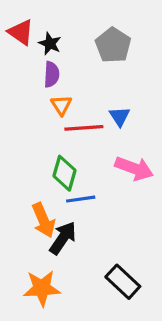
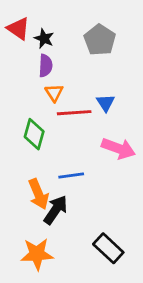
green diamond: (64, 173) -> (34, 134), moved

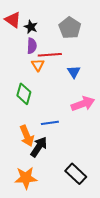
red line: (74, 113) -> (50, 55), moved
pink arrow: (118, 148) -> (83, 104), turned -40

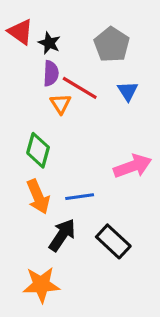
red line: (50, 55) -> (80, 88), turned 35
blue triangle: (74, 72) -> (128, 91), moved
orange arrow: (27, 136) -> (38, 197), moved
black rectangle: (76, 174) -> (113, 241), moved

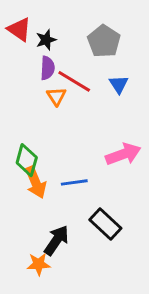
black star: (49, 43) -> (46, 40), turned 30
green diamond: (38, 150) -> (27, 160), moved
black arrow: (62, 235) -> (56, 240), moved
orange star: (41, 285) -> (39, 264), size x0.7

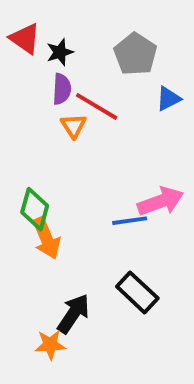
blue triangle: (119, 84) -> (168, 99), moved, turned 36
blue line: (74, 182) -> (130, 221), moved

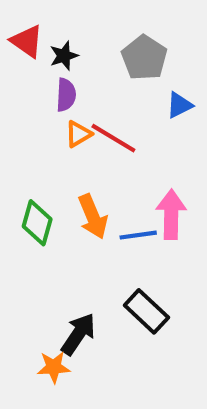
red line: (97, 106) -> (113, 138), moved
orange triangle: (73, 126) -> (78, 134), turned 32
pink arrow: (161, 201) -> (171, 214), turned -69
orange arrow: (46, 238) -> (93, 217), moved

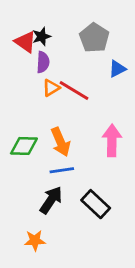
red triangle: (27, 41) -> (25, 42), moved
green diamond: (37, 223) -> (24, 146), turned 76
blue line: (138, 235) -> (62, 170), moved
black arrow: (78, 334) -> (51, 200), moved

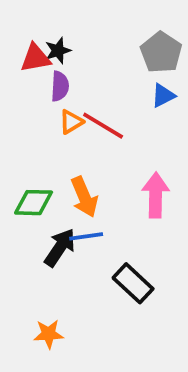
gray pentagon: (94, 38) -> (161, 52), moved
red triangle: (25, 42) -> (35, 58), turned -45
black arrow: (51, 200) -> (60, 248), moved

